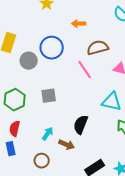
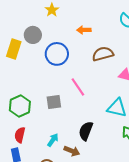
gray circle: (29, 61) -> (33, 35), moved
pink line: (85, 70) -> (78, 87), moved

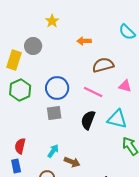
blue circle: (57, 54) -> (57, 88), moved
pink line: (78, 87) -> (93, 92), moved, turned -30
green hexagon: (20, 106) -> (20, 90), moved
black semicircle: (86, 131) -> (88, 120), moved

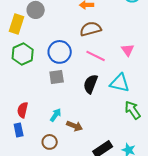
brown semicircle: (103, 65) -> (91, 29), moved
pink triangle: (125, 86) -> (128, 50), turned 40

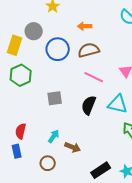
blue circle: (60, 52) -> (58, 49), moved

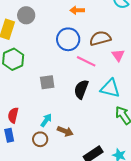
blue circle: (58, 49) -> (68, 39), moved
brown semicircle: (89, 50) -> (100, 38), moved
brown circle: (48, 163) -> (40, 139), moved

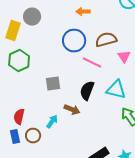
brown arrow: (65, 131) -> (72, 110), moved
brown circle: (40, 139) -> (33, 136), moved

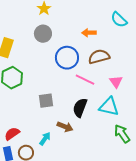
orange arrow: (83, 12) -> (89, 33), moved
gray circle: (32, 17) -> (43, 34), moved
pink triangle: (124, 57) -> (116, 82), moved
red semicircle: (19, 117) -> (12, 134), turned 42

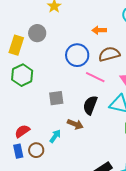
gray circle: (43, 34) -> (37, 33), moved

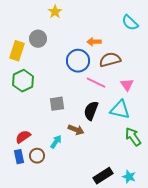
orange arrow: (99, 30) -> (94, 42), moved

